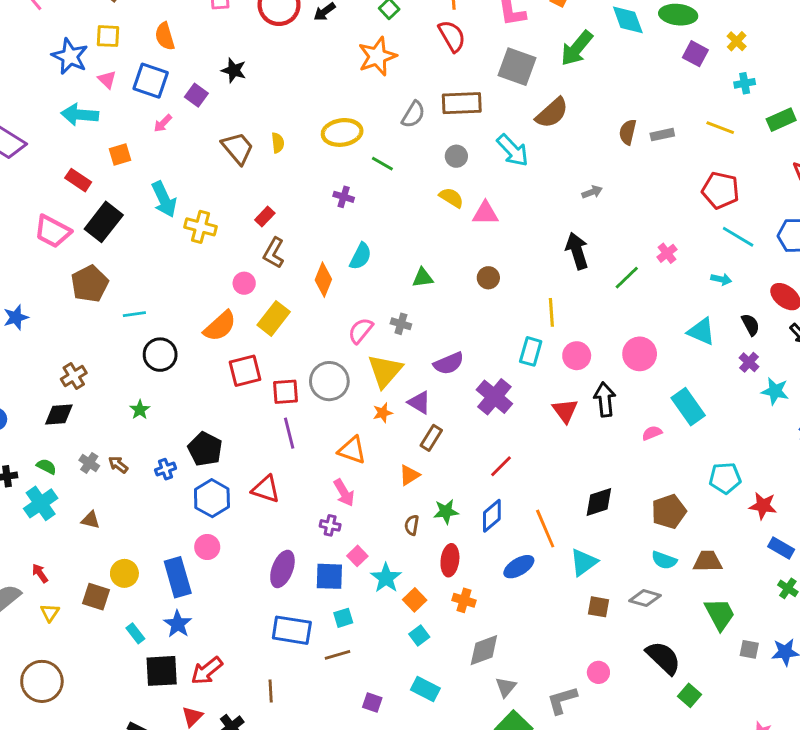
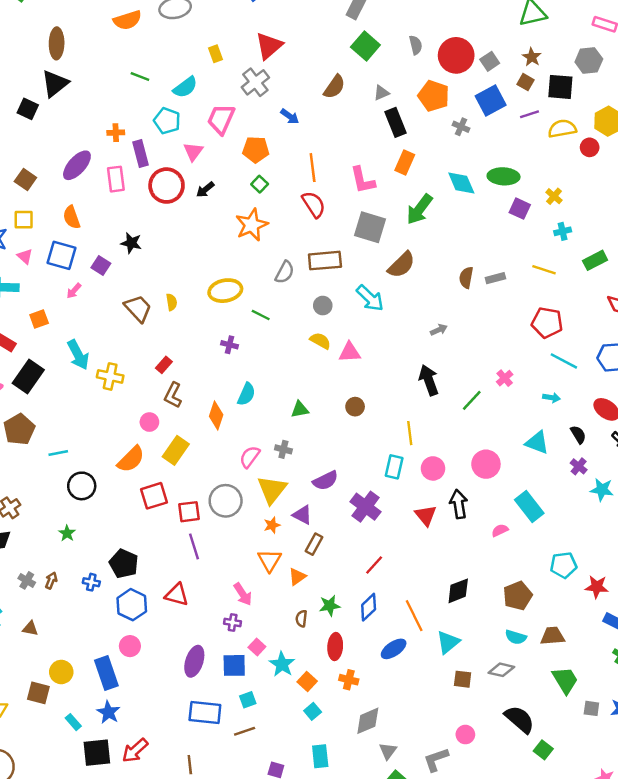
orange triangle: (352, 450) -> (270, 560), moved, turned 45
brown arrow: (118, 465) -> (51, 581), turned 77
blue cross: (165, 469) -> (91, 582), turned 35
cyan rectangle: (425, 689) -> (320, 756), turned 60

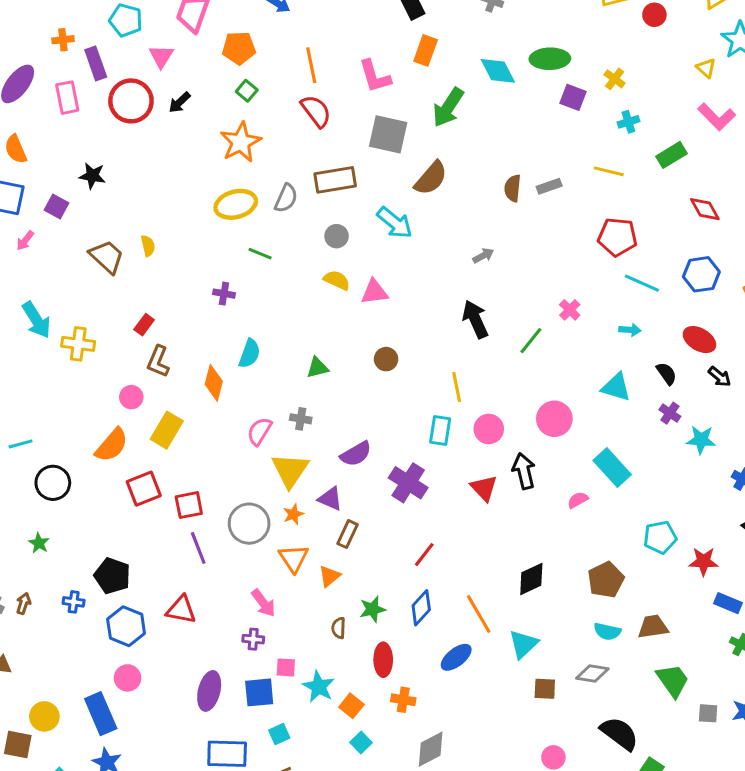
yellow ellipse: (225, 291) -> (236, 204), moved
gray circle: (226, 501) -> (249, 524), moved
pink square: (257, 647) -> (286, 667), turned -35

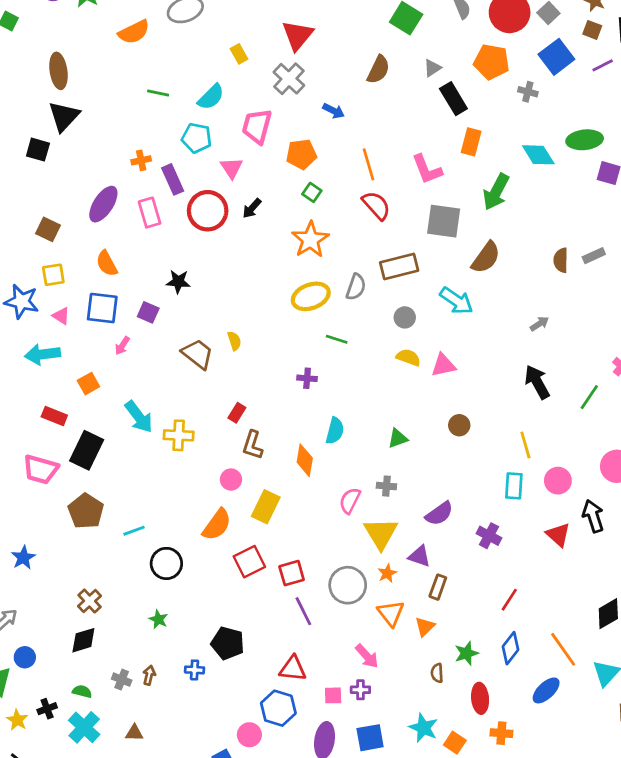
purple cross: (408, 483) -> (489, 536), size x0.7
blue hexagon: (126, 626) -> (278, 708), moved
pink square: (286, 667) -> (333, 695), moved

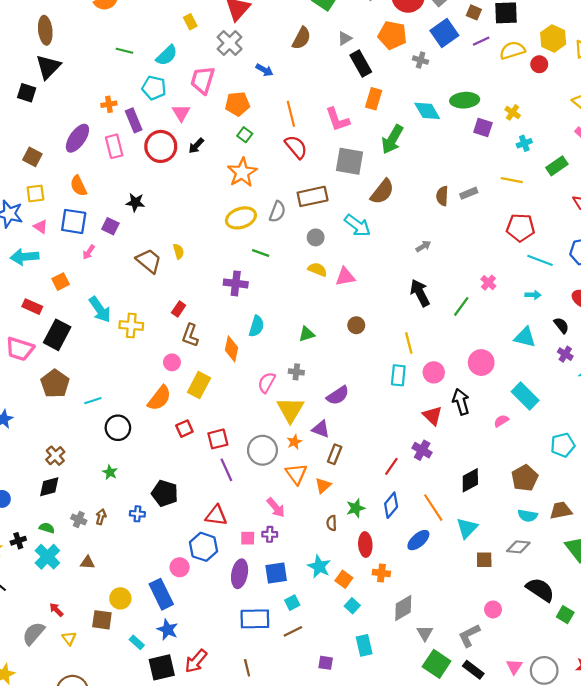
purple cross: (307, 378) -> (236, 283), size x1.5
purple cross: (489, 536) -> (422, 450), moved
red square: (249, 562) -> (184, 429), size x0.7

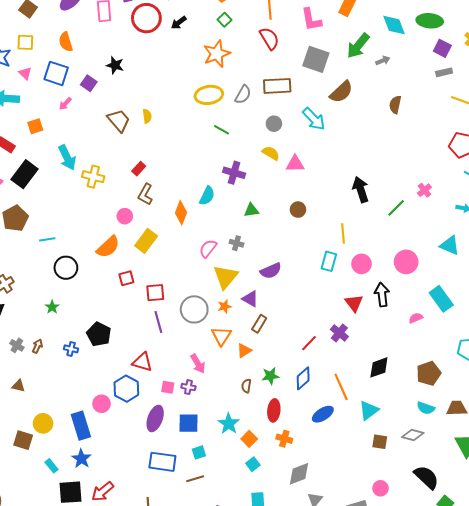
gray rectangle: (469, 193) -> (444, 72), moved
gray arrow: (423, 246) -> (383, 61), moved
purple cross: (236, 283) -> (234, 173), moved

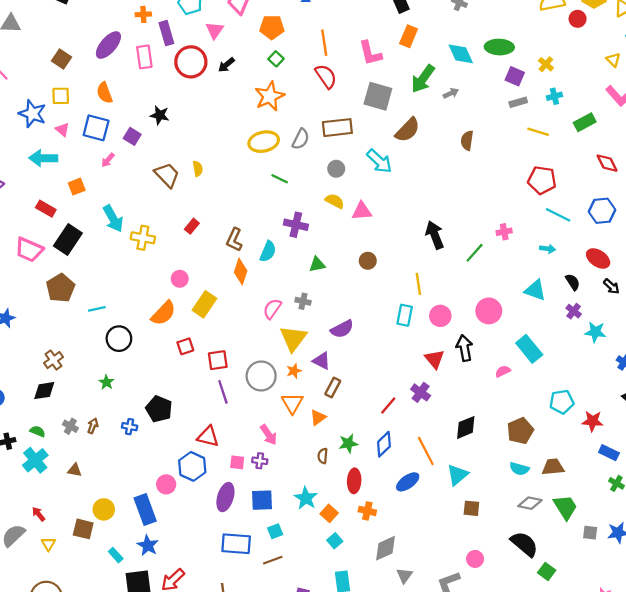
pink cross: (424, 190) -> (504, 232), turned 32
brown L-shape: (145, 194) -> (234, 240), moved
gray diamond: (413, 435) -> (530, 503), moved

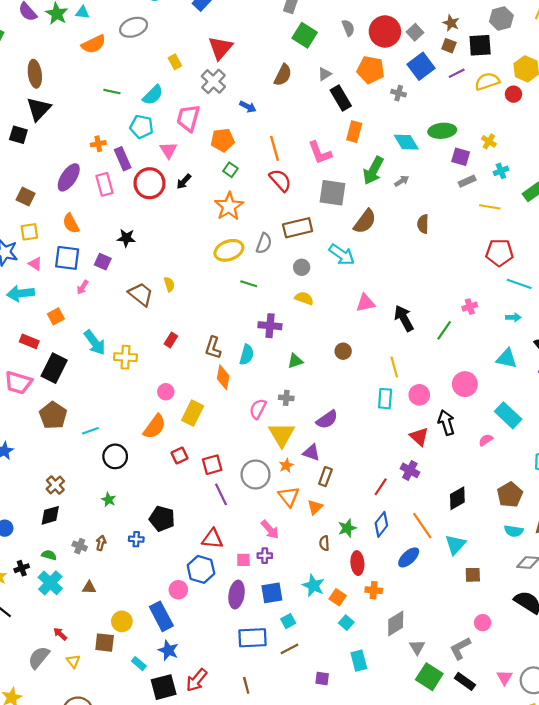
pink triangle: (362, 211) -> (366, 303), moved

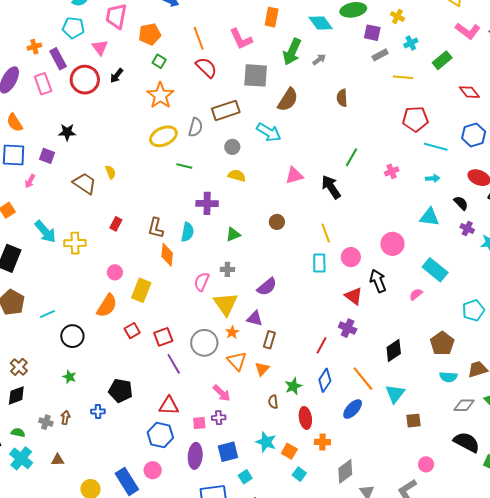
green line: (444, 330) -> (351, 157), moved
pink circle: (178, 590) -> (153, 470), moved

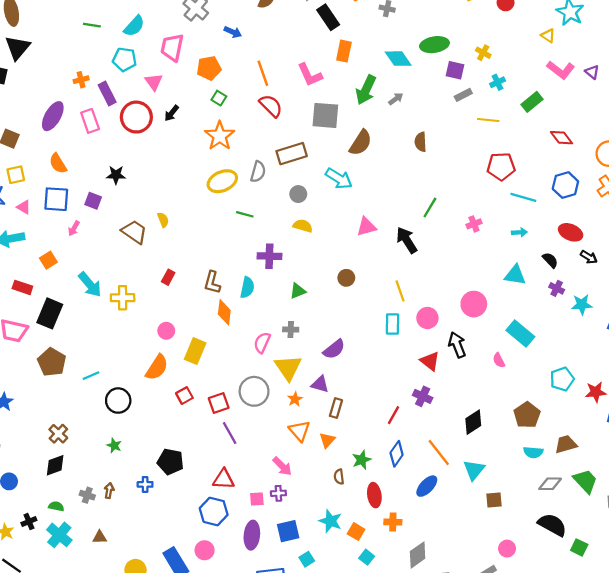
pink semicircle: (416, 294) -> (499, 360), turned -80
gray circle: (204, 343) -> (254, 391), moved

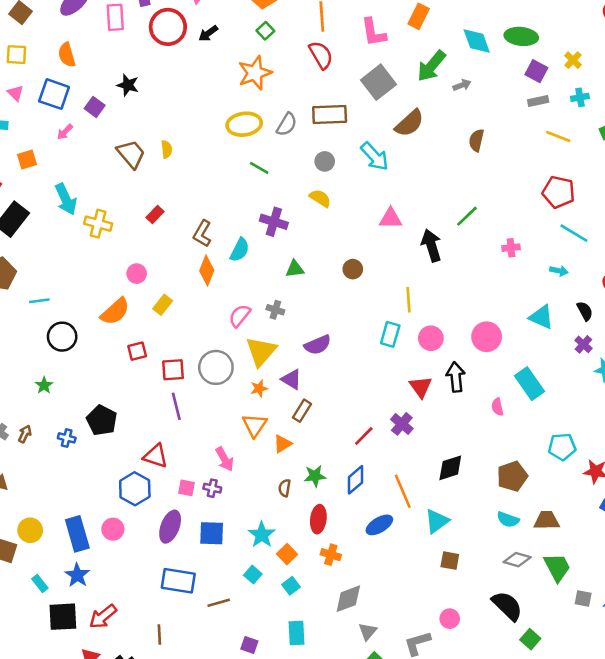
gray square: (325, 115) -> (379, 82), turned 32
yellow rectangle: (195, 351) -> (163, 305), size x0.7
cyan square: (307, 559) -> (253, 575), moved, turned -32

